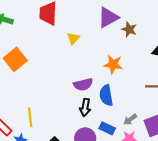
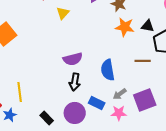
orange star: (113, 64) -> (125, 27), moved
blue semicircle: (106, 95) -> (108, 70), moved

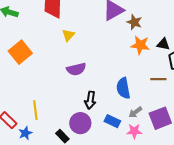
yellow triangle: (63, 13) -> (68, 35), moved
purple semicircle: (73, 59) -> (76, 69), moved
purple circle: (75, 113) -> (80, 123), moved

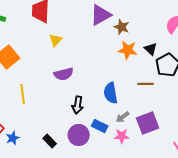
black triangle: (163, 44) -> (151, 49), turned 32
yellow line: (35, 110) -> (23, 94), moved
purple circle: (80, 123) -> (79, 135), moved

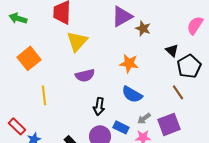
yellow triangle: (56, 40) -> (77, 41), size x1.6
orange star: (128, 50) -> (129, 63), moved
brown line: (146, 84) -> (178, 92), moved, turned 56
blue semicircle: (111, 93) -> (132, 94), turned -50

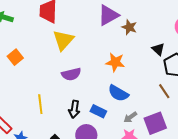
orange square: (29, 58) -> (15, 57), size x0.7
yellow line: (44, 95) -> (40, 104), moved
black arrow: (99, 106) -> (74, 109), moved
blue rectangle: (121, 127) -> (98, 111), moved

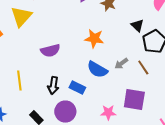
yellow triangle: (63, 40) -> (21, 16), moved
gray arrow: (130, 117) -> (121, 64), moved
purple square: (155, 123) -> (134, 100), turned 30

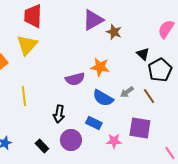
purple semicircle: (50, 50) -> (75, 79), moved
yellow line: (19, 80) -> (24, 96), moved
blue rectangle: (77, 88) -> (94, 123), moved

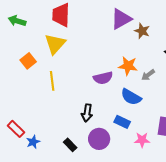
gray arrow: (127, 92) -> (148, 75), moved
yellow line: (24, 96) -> (52, 81), moved

